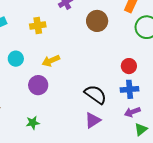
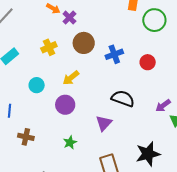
brown circle: (97, 21) -> (84, 43), moved
blue cross: (130, 89) -> (114, 54), moved
purple triangle: (93, 120) -> (104, 123), moved

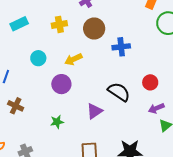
red circle: (148, 62) -> (150, 82), moved

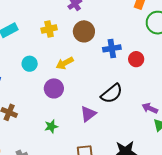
red circle: (150, 82) -> (136, 59), moved
black semicircle: (119, 92) -> (112, 94), turned 110
purple arrow: (156, 108) -> (150, 108), turned 49

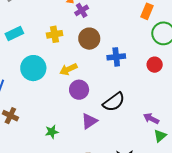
red circle: (136, 59) -> (155, 65), moved
cyan circle: (30, 64) -> (33, 68), size x1.6
purple circle: (54, 88) -> (79, 90), moved

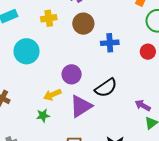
yellow arrow: (68, 69) -> (52, 95), moved
purple triangle: (89, 121) -> (81, 106), size x1.4

